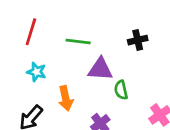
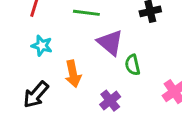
purple triangle: (100, 69) -> (110, 43), turned 36

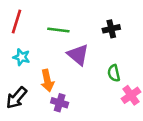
green semicircle: (132, 65) -> (114, 73), moved
purple cross: (110, 101) -> (60, 103), moved, turned -35

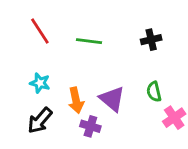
red line: (17, 21) -> (40, 31), turned -50
purple triangle: (78, 55) -> (112, 99), moved
cyan star: (21, 57) -> (40, 83), moved

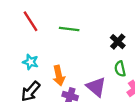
black cross: (151, 40) -> (118, 42), moved, turned -35
purple triangle: (112, 99) -> (96, 87), moved

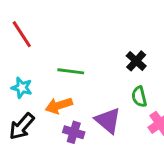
green line: (69, 29) -> (71, 71), moved
orange arrow: (59, 76) -> (59, 106), turned 84

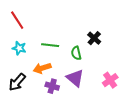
cyan star: (22, 88) -> (19, 48), moved
green semicircle: (139, 97) -> (76, 53), moved

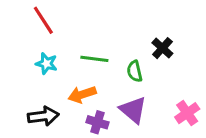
black arrow: (17, 82) -> (43, 116), turned -138

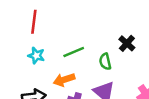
red line: (43, 20) -> (34, 22), turned 40
green line: (94, 59) -> (74, 52), turned -30

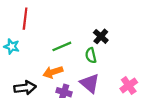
black cross: (127, 43) -> (101, 36), moved
cyan star: (36, 56) -> (12, 46), moved

